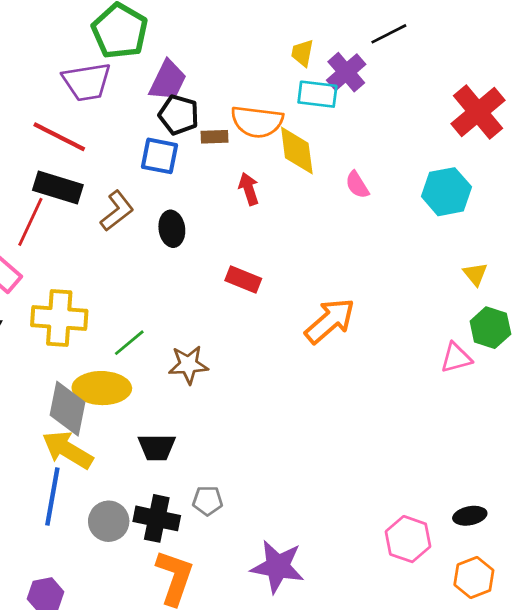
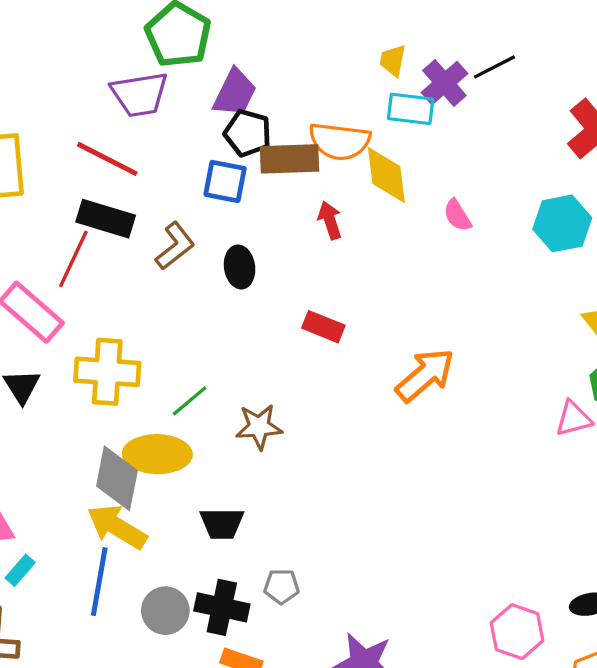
black line: (389, 34) -> (494, 67), moved
brown rectangle: (214, 137) -> (290, 159), size x1.8

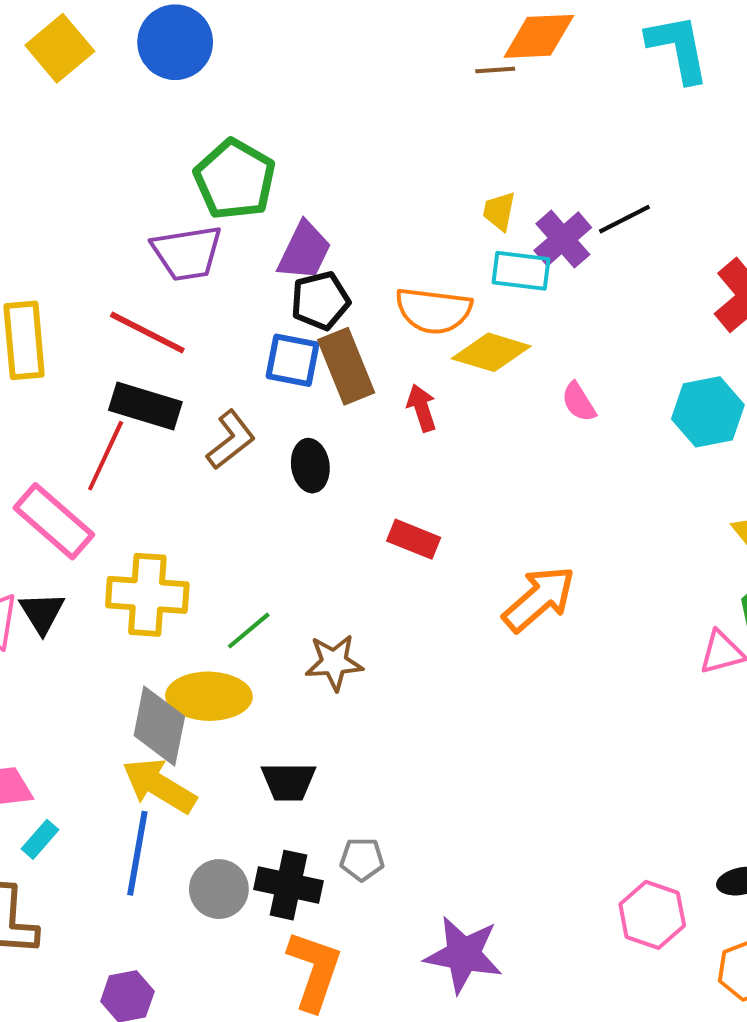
black pentagon: (248, 133) -> (320, 301), turned -30
brown rectangle: (290, 159) -> (346, 366), moved, turned 70
yellow diamond: (386, 175) -> (491, 352), turned -66

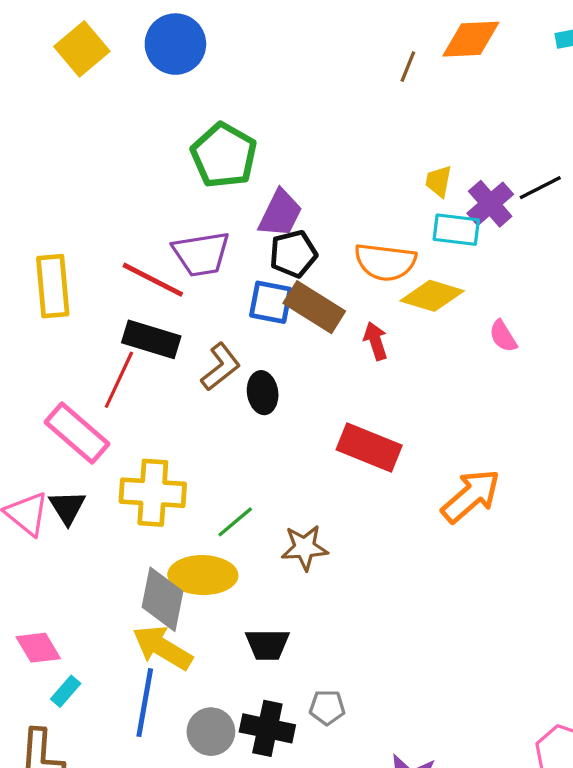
brown line: (495, 70) -> (408, 67), moved, turned -64
purple trapezoid: (187, 253) -> (201, 254), moved
brown rectangle: (346, 366) -> (314, 307), turned -36
black ellipse: (310, 466) -> (263, 393), moved
red rectangle: (414, 539) -> (369, 448), size x1.5

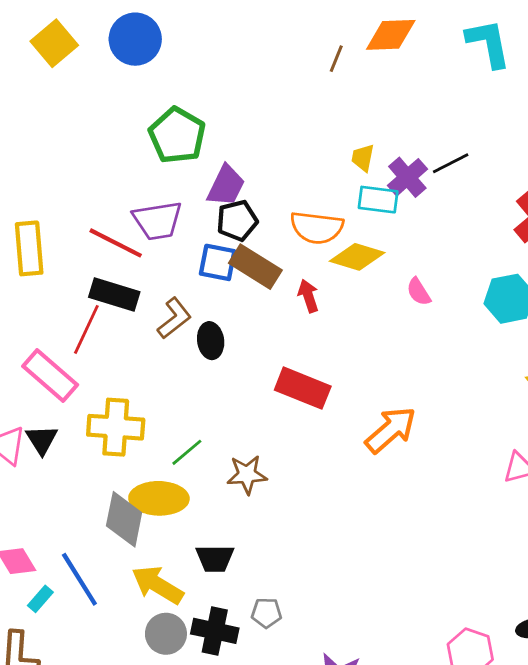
yellow arrow: (163, 648) -> (158, 585), moved
blue line: (145, 703) -> (79, 579), moved, turned -42

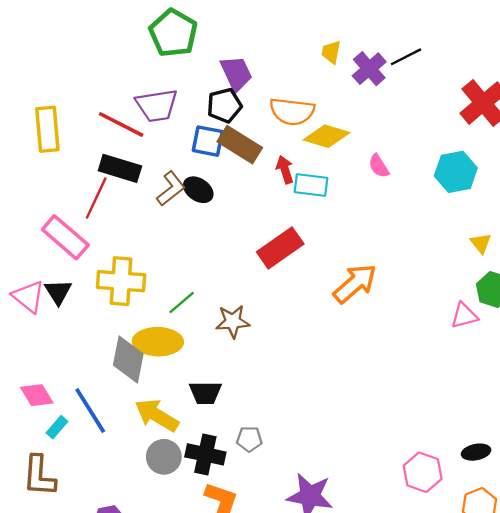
purple trapezoid: (226, 186) -> (236, 73), moved, turned -51
cyan rectangle: (378, 200) -> (311, 185), moved
black ellipse: (211, 341) -> (198, 190), moved, turned -48
red rectangle: (303, 388) -> (280, 248), turned -57

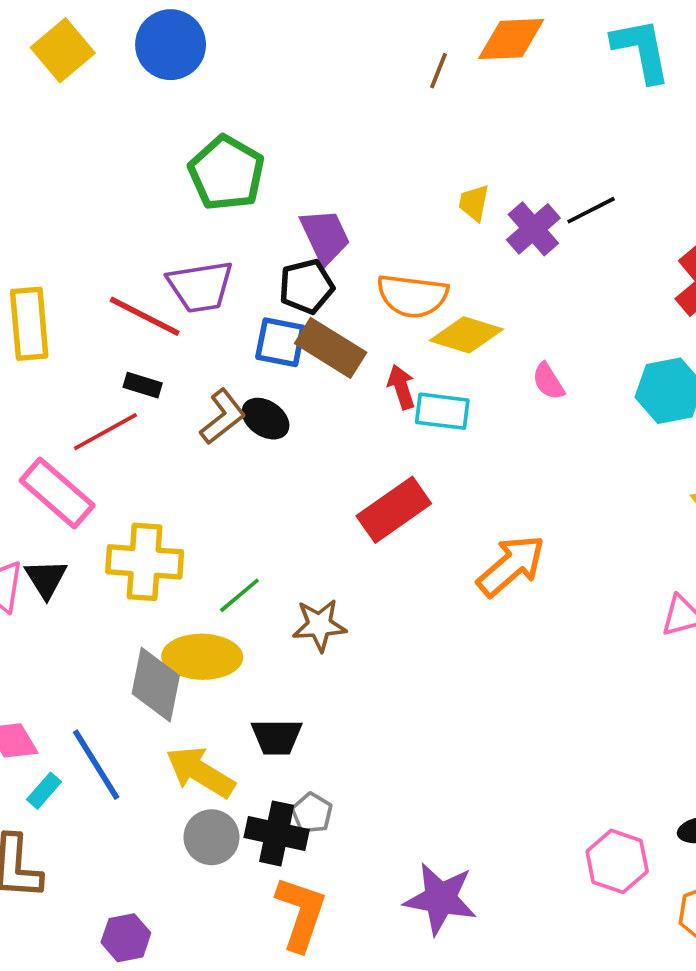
black rectangle: (120, 168) -> (143, 385), size x0.6
red line: (96, 198) -> (105, 432), turned 36
gray pentagon: (249, 439) -> (312, 813), moved, turned 30

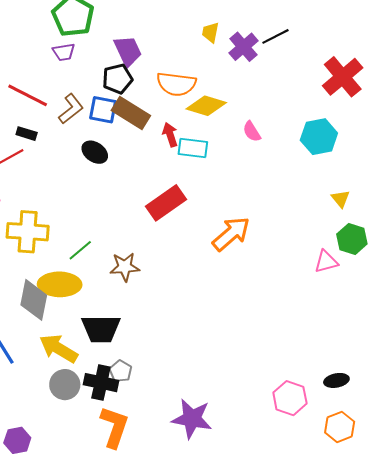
purple trapezoid: (200, 287) -> (64, 52), moved, size x0.6
brown L-shape: (223, 417) -> (71, 109), moved
black trapezoid: (277, 737) -> (101, 329), size x1.4

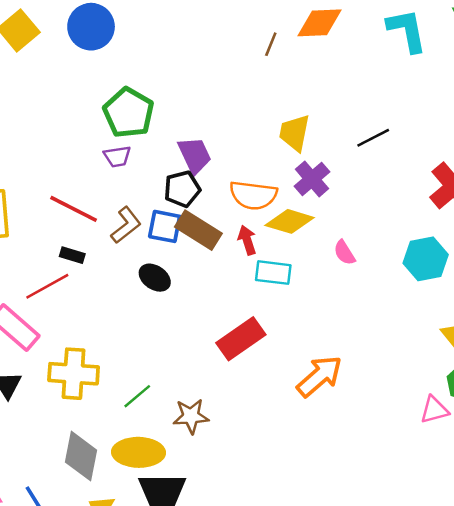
yellow trapezoid: (210, 32) -> (295, 133), size x1.5
purple cross: (243, 47) -> (312, 179), moved
red arrow: (170, 135) -> (247, 240), moved
yellow ellipse: (60, 284) -> (138, 452), moved

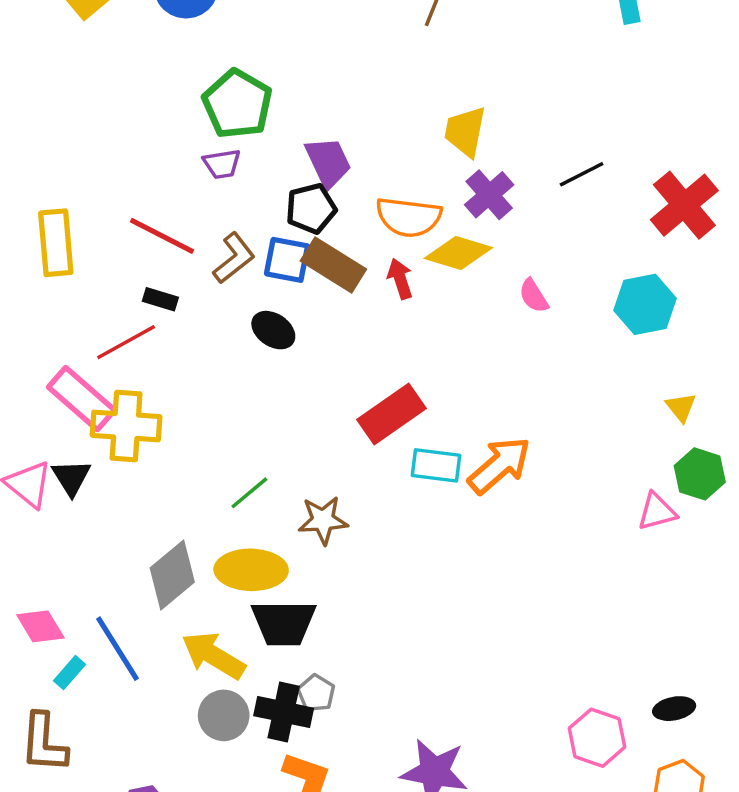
black line: (373, 138) -> (582, 174), moved
cyan rectangle: (273, 273) -> (436, 465), moved
yellow cross: (74, 374) -> (126, 426), moved
gray diamond: (81, 456) -> (172, 575), turned 39

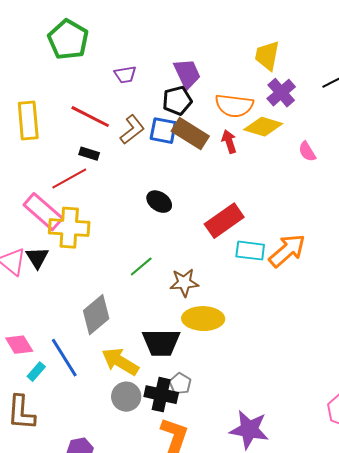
green pentagon: (237, 104) -> (68, 40), moved
black ellipse: (273, 330) -> (159, 202), moved
yellow ellipse: (251, 570) -> (203, 319), moved

